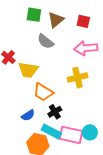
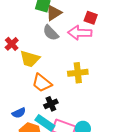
brown triangle: (56, 20) -> (54, 13), moved
pink arrow: (86, 48) -> (80, 33), moved
blue semicircle: (28, 115) -> (19, 113), moved

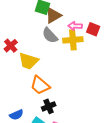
red square: (91, 18) -> (93, 29), moved
pink arrow: (80, 33) -> (75, 26), moved, size x0.6
yellow cross: (78, 73) -> (73, 40), moved

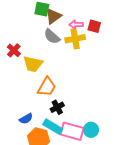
orange trapezoid: (40, 85) -> (47, 87), turned -95

